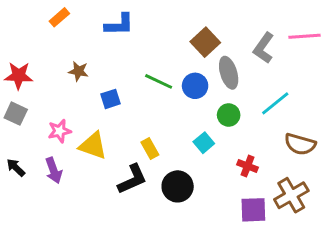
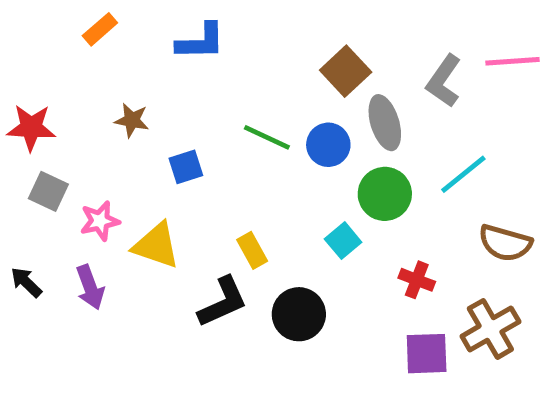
gray square: (16, 114) -> (48, 191), moved
green circle: (229, 115) -> (385, 194), size x1.4

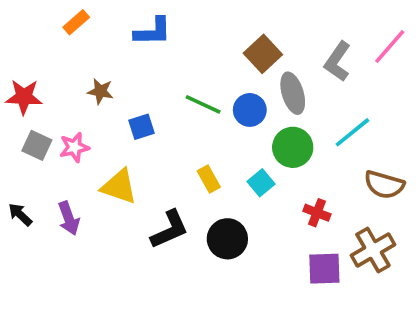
pink line: (513, 61) -> (390, 46), turned -45
pink star: (100, 221) -> (74, 147), moved
yellow rectangle: (252, 250) -> (209, 179), moved

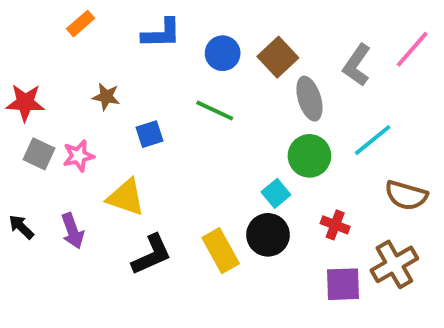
blue circle: (250, 110) -> (223, 53), moved
yellow rectangle: (209, 179) -> (221, 251), moved, size x1.5
black L-shape: (169, 229) -> (152, 255), moved
black circle: (227, 239) -> (268, 235), moved

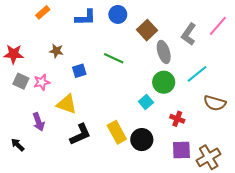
blue circle: (223, 53) -> (118, 14), moved
black arrow: (21, 227) -> (18, 145), moved
black circle: (268, 235) -> (142, 140), moved
brown cross: (394, 264) -> (209, 157), moved

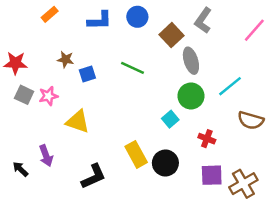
gray L-shape: (189, 34) -> (203, 20), moved
blue square: (79, 71) -> (87, 74), moved
purple arrow: (39, 122) -> (46, 156), moved
black L-shape: (80, 134) -> (93, 176), moved

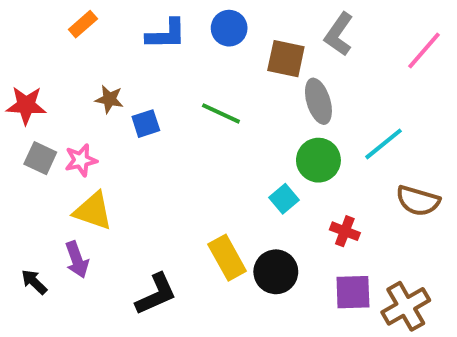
brown square: (171, 35) -> (286, 59), turned -35
yellow triangle: (78, 122) -> (93, 211), moved

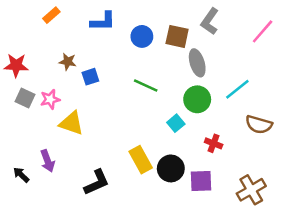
blue circle: (229, 28) -> (142, 36), moved
green line: (221, 113) -> (146, 85), moved
yellow triangle: (93, 211) -> (71, 123), moved
purple square: (353, 292) -> (201, 181), moved

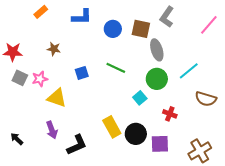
blue square: (90, 77) -> (82, 73), moved
purple arrow: (48, 161) -> (52, 130), moved

